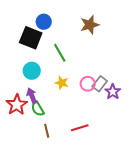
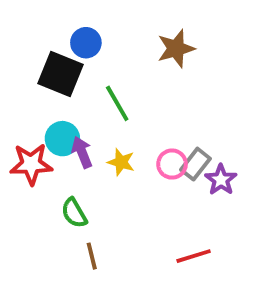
purple arrow: (32, 96) -> (82, 152), moved
red star: (17, 105) -> (31, 164), moved, turned 30
red line: (80, 128) -> (194, 256), moved

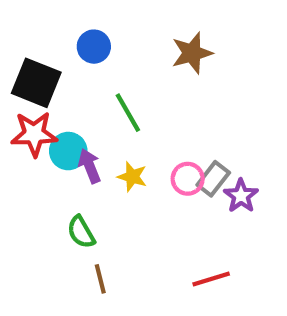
black square: (60, 74) -> (36, 83), moved
red star: (31, 164) -> (34, 134), moved

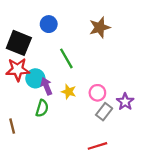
gray rectangle: (213, 179) -> (104, 112), moved
green semicircle: (81, 232) -> (42, 108), moved, turned -133
brown line: (100, 279) -> (12, 126), moved
red line: (211, 279) -> (97, 146), moved

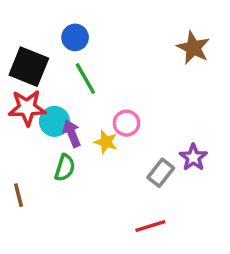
brown star: (100, 27) -> (193, 48), moved, turned -30
green line: (66, 58) -> (85, 79), moved
pink circle: (97, 93) -> (126, 123), moved

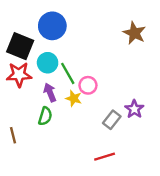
blue circle: (75, 37) -> (52, 26), size x1.5
green line: (85, 79) -> (68, 73), moved
cyan circle: (54, 121) -> (48, 63), moved

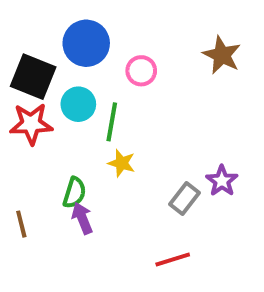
green line: (68, 73) -> (112, 122), turned 40
pink circle: (88, 85) -> (141, 71), moved
purple arrow: (50, 92) -> (82, 218), moved

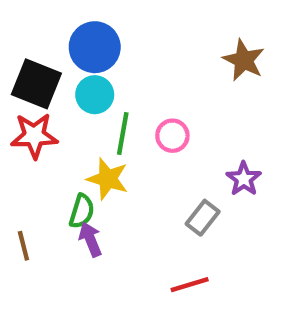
pink circle: (141, 71) -> (172, 136), moved
cyan circle: (78, 104) -> (95, 95), moved
yellow star: (122, 163) -> (108, 179), moved, size x1.4
purple star: (222, 181) -> (244, 179), moved

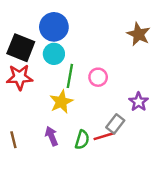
yellow star: (108, 179) -> (61, 102), turned 30
green semicircle: (82, 211) -> (82, 140), moved
red line: (190, 285) -> (104, 136), moved

